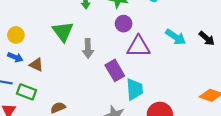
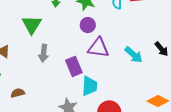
cyan arrow: (176, 37) -> (134, 55), moved
gray arrow: (88, 48) -> (44, 53), moved

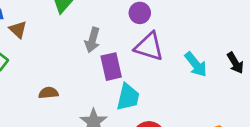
gray arrow: (44, 53) -> (92, 40), moved
brown semicircle: (18, 93) -> (48, 93), moved

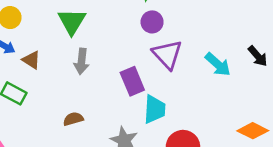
gray arrow: (92, 40) -> (82, 61), moved
purple triangle: (149, 47) -> (167, 54), turned 40

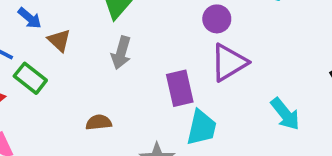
purple triangle: (167, 54) -> (229, 62), turned 32
cyan arrow: (218, 64) -> (285, 114), moved

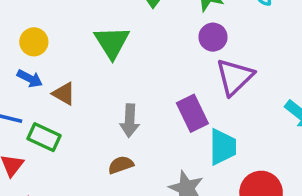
gray arrow: (121, 53) -> (130, 121), moved

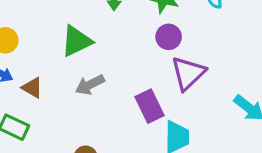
green triangle: (112, 42) -> (76, 41), turned 36
gray arrow: (130, 121) -> (90, 85), moved, turned 60

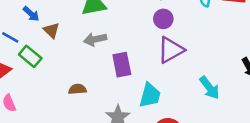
purple rectangle: (149, 106) -> (122, 65), moved

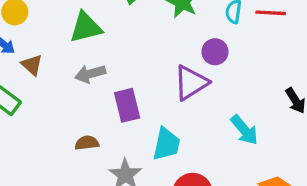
purple circle: (163, 19) -> (215, 52), moved
brown semicircle: (77, 89) -> (87, 143), moved

